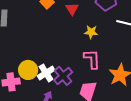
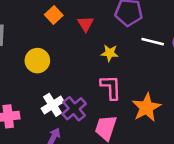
yellow circle: (28, 70) -> (37, 61), moved

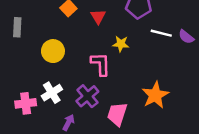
pink L-shape: (111, 87) -> (101, 64), moved
white cross: (53, 105) -> (52, 93), moved

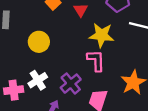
yellow star: (121, 44) -> (101, 35), size x1.6
pink L-shape: (101, 64) -> (96, 60), moved

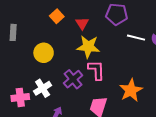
yellow star: (101, 35) -> (88, 47), moved
purple cross: (71, 84) -> (73, 79), moved

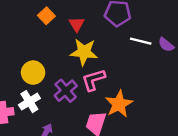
yellow circle: (44, 53) -> (33, 73), moved
pink L-shape: (96, 70) -> (94, 80), turned -105
orange star: (131, 90) -> (119, 104), moved

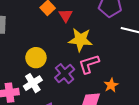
red triangle: (77, 24) -> (66, 15), moved
orange star: (119, 104) -> (111, 85), size x0.6

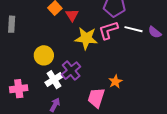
pink L-shape: (89, 64) -> (108, 30), moved
white cross: (33, 83) -> (54, 80), moved

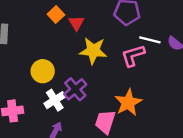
pink L-shape: (108, 30) -> (133, 56), moved
orange star: (115, 82) -> (128, 103), size x1.6

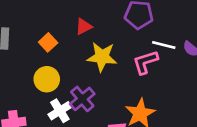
orange square: (56, 15) -> (48, 42), moved
red triangle: (76, 23) -> (84, 27), turned 35

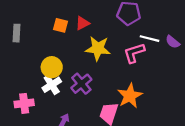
orange square: (48, 42) -> (60, 25), moved, turned -32
white cross: (60, 111) -> (52, 85), moved

